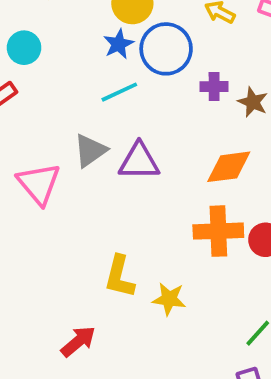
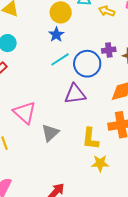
blue circle: (166, 49) -> (87, 64), moved
gray triangle: (90, 151) -> (50, 133), moved
yellow L-shape: (119, 277) -> (90, 139), moved

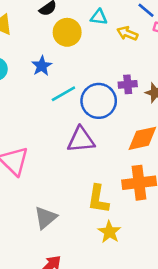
blue star: (56, 35) -> (42, 66), moved
gray triangle: (50, 133) -> (46, 218), moved
yellow star: (100, 163) -> (109, 232), turned 30

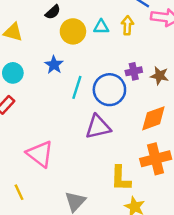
cyan triangle: (99, 17) -> (101, 27), moved
yellow arrow: (127, 33) -> (127, 25), turned 78
cyan line: (63, 94) -> (77, 87), turned -35

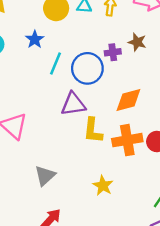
brown star: (159, 76) -> (137, 42), moved
yellow L-shape: (121, 178) -> (93, 131), moved

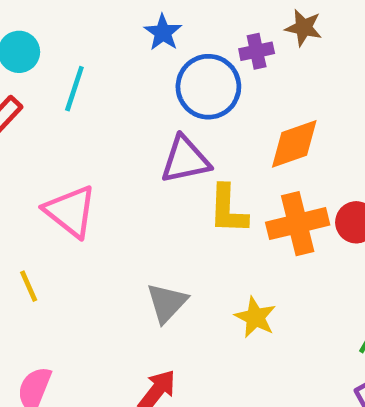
blue star: (35, 39) -> (163, 33), moved
cyan line: (55, 64) -> (74, 89), moved
gray triangle: (45, 176) -> (167, 303), moved

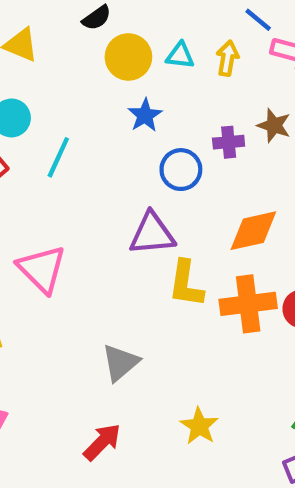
blue circle: (208, 87) -> (181, 170), size x0.7
yellow star: (255, 317) -> (199, 426), moved

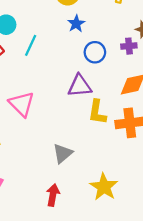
purple cross: (229, 142) -> (129, 46), moved
yellow star: (199, 426) -> (104, 187), size x1.4
red arrow: (102, 442) -> (53, 195), turned -35

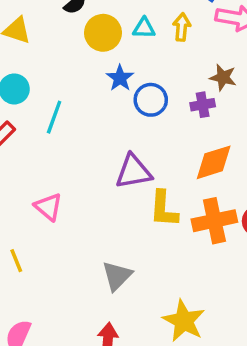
blue circle: (95, 52) -> (151, 100), moved
pink triangle: (22, 104) -> (48, 207), size x0.7

